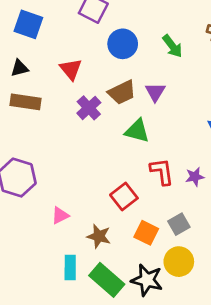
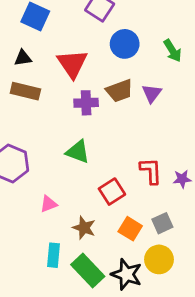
red triangle: (71, 69) -> (72, 64), size x1.4
purple cross: (89, 108) -> (86, 103), turned 35
green triangle: (137, 131) -> (78, 152), moved

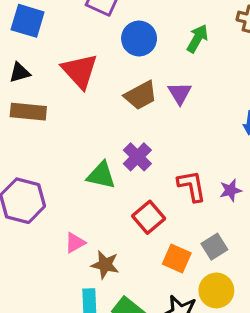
green arrow: (173, 51) -> (197, 39), turned -110
purple cross: (86, 103) -> (137, 157), moved, turned -35
brown star: (84, 228) -> (105, 265), moved

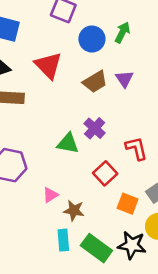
green arrow: (197, 39) -> (122, 32), moved

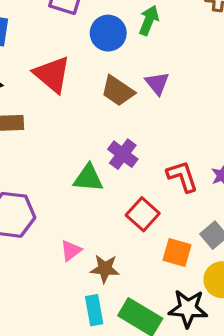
brown trapezoid: (95, 82) -> (118, 91), turned 70

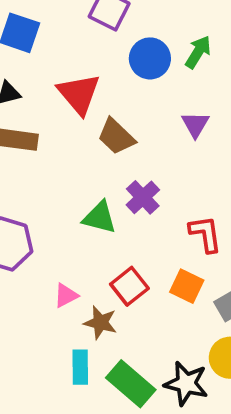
brown trapezoid: (118, 91) -> (116, 136), moved
red square: (143, 214) -> (129, 286), moved
orange square: (177, 253) -> (187, 286), moved

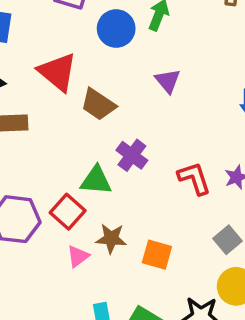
red square: (129, 286) -> (68, 212), moved
orange square: (187, 286) -> (157, 255), moved
brown star: (100, 323) -> (111, 239), moved

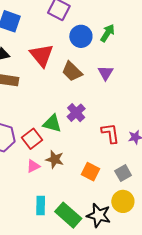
brown trapezoid: (98, 104) -> (72, 71), moved
orange square: (157, 255) -> (91, 172), moved

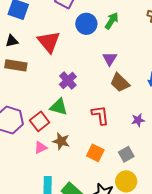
brown trapezoid: (72, 71) -> (120, 83), moved
purple cross: (76, 113) -> (68, 81), moved
red L-shape: (110, 133) -> (100, 115), moved

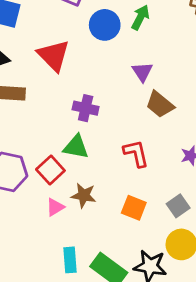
purple cross: (68, 81) -> (86, 108), turned -30

